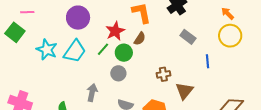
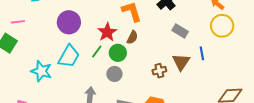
cyan star: (47, 50) -> (41, 71), moved
brown triangle: (184, 91) -> (181, 62), moved

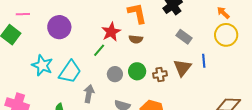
purple circle: (69, 22) -> (59, 27), moved
brown semicircle: (132, 37) -> (136, 39), turned 64
green circle: (118, 53) -> (137, 71), moved
cyan trapezoid: (69, 56) -> (70, 72), moved

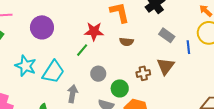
red star: (111, 32) -> (94, 31), turned 30
brown semicircle: (136, 39) -> (127, 42), moved
blue line: (204, 61) -> (188, 47), moved
green circle: (137, 71) -> (120, 88), moved

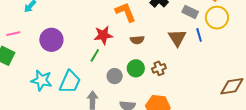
gray rectangle: (167, 35) -> (190, 12), moved
brown triangle: (166, 66) -> (177, 38), moved
green circle: (120, 88) -> (136, 68), moved

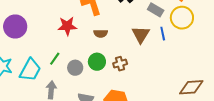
green line: (95, 55) -> (55, 59), moved

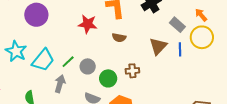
green line: (55, 59) -> (68, 62), moved
green circle: (97, 62) -> (108, 78), moved

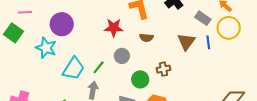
cyan star: (16, 51) -> (46, 48), moved
gray circle: (88, 66) -> (122, 56), moved

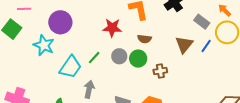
blue line: (208, 42) -> (206, 46), turned 40
green line: (99, 67) -> (94, 58), moved
green circle: (140, 79) -> (138, 59), moved

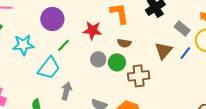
purple circle: (60, 22) -> (52, 19), moved
cyan star: (44, 45) -> (23, 45), turned -30
green line: (94, 58) -> (64, 45), moved
brown cross: (160, 71) -> (139, 76), size x1.5

